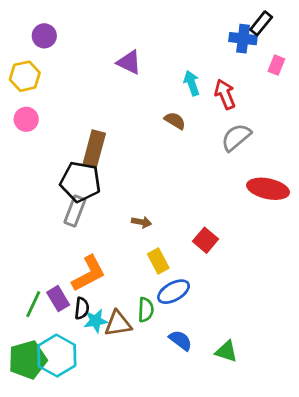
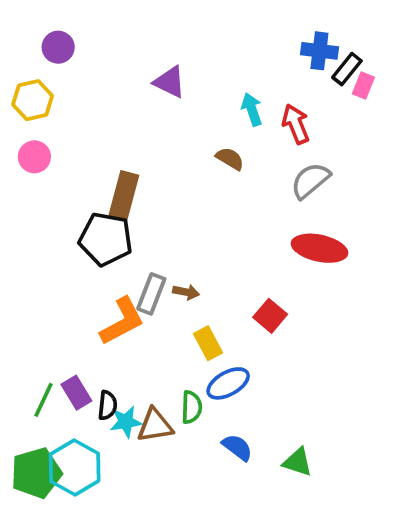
black rectangle: (261, 23) -> (347, 69), moved
red ellipse: (268, 189) -> (319, 248), moved
gray rectangle: (75, 211) -> (151, 294), moved
orange L-shape: (89, 274) -> (122, 321), moved

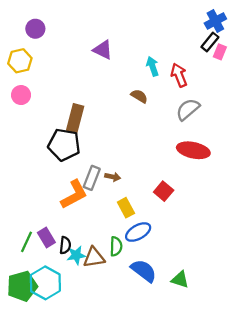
blue cross: (319, 51) -> (215, 21), moved, turned -35
blue semicircle: (237, 447) -> (144, 271), size x1.4

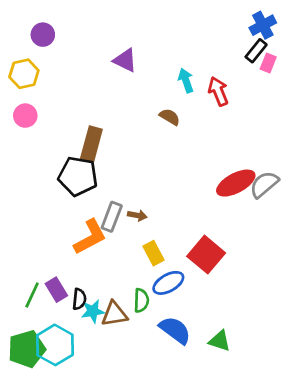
gray semicircle: (188, 109) -> (264, 184), moved
red ellipse: (193, 150) -> (236, 183), turned -40
red square: (164, 191) -> (206, 255), moved, size x1.5

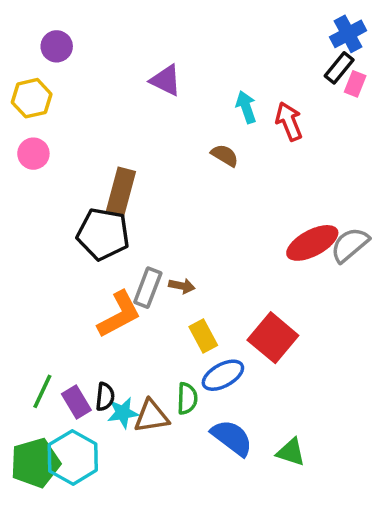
purple rectangle: (56, 290) -> (76, 402), moved

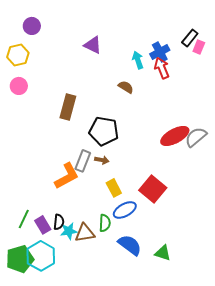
blue cross: (348, 34) -> (160, 52), moved
black pentagon: (103, 234) -> (104, 131), moved

